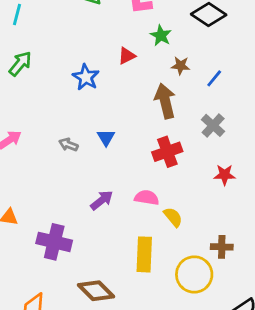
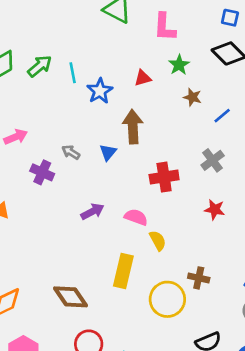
cyan line: (17, 15) -> (73, 73), moved, turned -36
brown arrow: (165, 101) -> (133, 127), moved
purple cross: (54, 242) -> (42, 172), moved, size x0.7

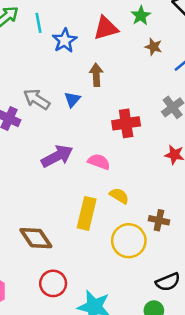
red triangle: (143, 78) -> (106, 28), size x1.5
brown arrow: (133, 127) -> (96, 75), size x0.7
gray arrow: (71, 152) -> (37, 99), size x1.5
purple arrow: (92, 211) -> (57, 156), size x1.4
yellow semicircle: (158, 241) -> (119, 196), moved, turned -30

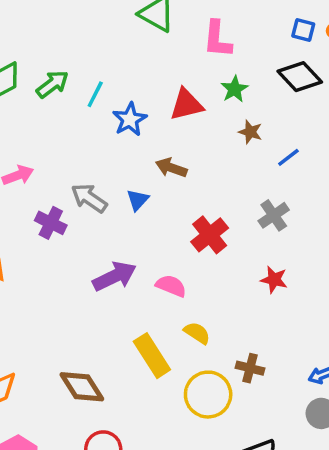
cyan line: (39, 23) -> (95, 94), turned 36
brown arrow: (96, 75) -> (171, 168), turned -70
red cross: (126, 123) -> (210, 235), turned -32
yellow rectangle: (87, 213) -> (152, 356), turned -48

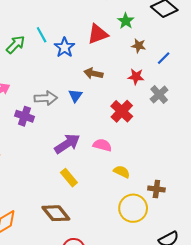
green arrow: (53, 84) -> (16, 45), moved
cyan line: (95, 94) -> (42, 35), turned -49
gray arrow: (89, 198) -> (46, 98), turned 150
red star: (274, 280) -> (136, 77), moved
yellow rectangle: (152, 356) -> (69, 178), moved, size x0.7

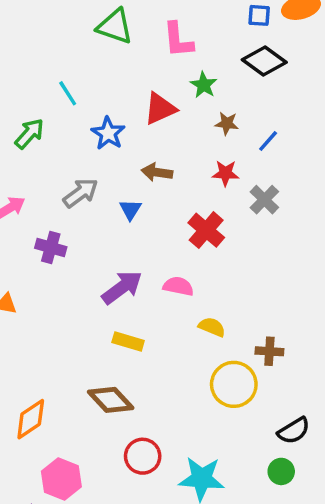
cyan line: (42, 35) -> (68, 93), moved
gray arrow: (46, 98) -> (81, 193), moved, turned -30
yellow rectangle: (69, 178) -> (128, 341), turned -30

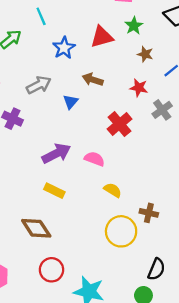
black semicircle: (294, 431) -> (156, 269), turned -45

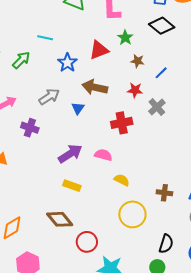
cyan line: (41, 16) -> (45, 38), turned -49
brown arrow: (93, 80) -> (95, 87), size x1.4
red cross: (120, 124) -> (122, 123), turned 35
brown cross: (149, 213) -> (164, 193), moved
red circle: (52, 270) -> (87, 242), moved

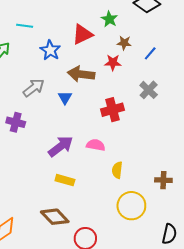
red star: (135, 90) -> (113, 63), moved
yellow semicircle: (122, 180) -> (117, 170), turned -105

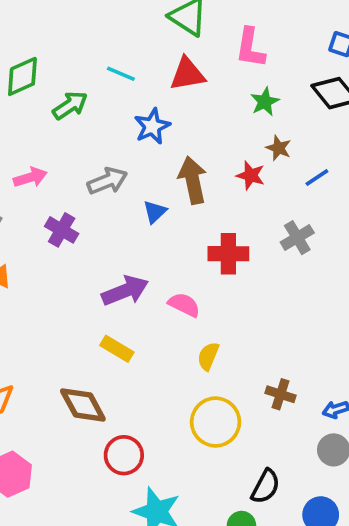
red triangle: (82, 34) -> (187, 74), moved
brown arrow: (81, 74) -> (193, 180), turned 55

